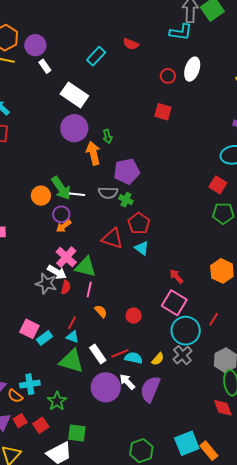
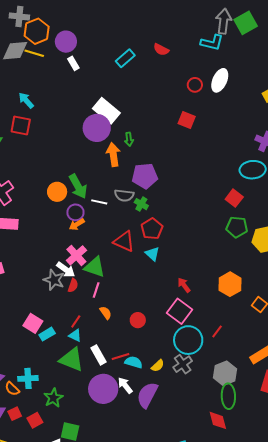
white rectangle: (74, 95) -> (106, 111), moved
white line: (77, 194) -> (99, 202), moved

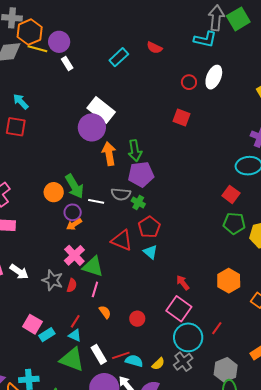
yellow line: (34, 53) -> (37, 49), moved
green arrow: (129, 139) -> (135, 151), moved, size x1.5
white arrow: (66, 270) -> (19, 272), moved

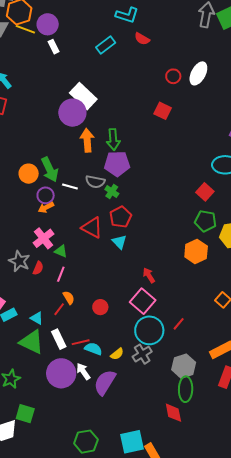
cyan L-shape: (205, 39) -> (127, 15), moved
green triangle: (93, 267) -> (61, 251), size x0.6
orange hexagon: (229, 281) -> (196, 252), moved
red line: (75, 321) -> (59, 309), moved

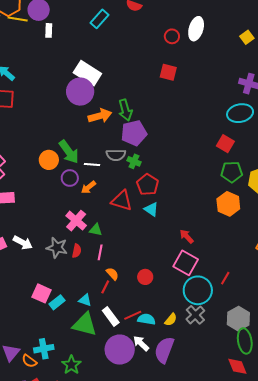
white rectangle: (54, 47) -> (49, 30), turned 40
orange arrow: (87, 140) -> (100, 116), turned 90
orange arrow: (46, 207) -> (88, 187), moved

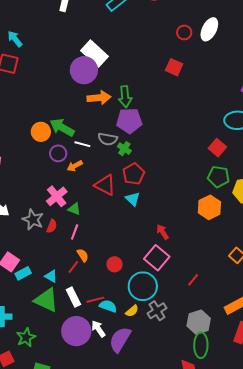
green arrow: (69, 152) -> (62, 127), turned 145
cyan circle: (198, 290) -> (143, 286), moved

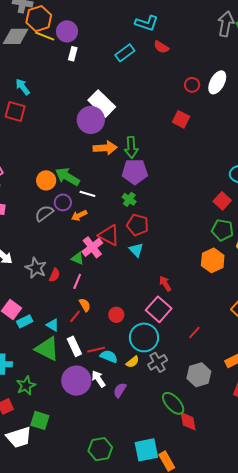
gray semicircle: (108, 139) -> (44, 213), moved, turned 132
red pentagon: (134, 174) -> (138, 225), turned -30
pink cross: (57, 196) -> (92, 247), moved
purple semicircle: (120, 340) -> (120, 390), size x0.6
green ellipse: (201, 345) -> (173, 403), moved, turned -45

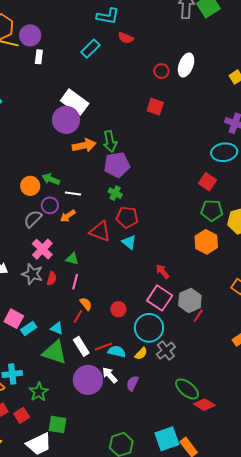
green arrow: (67, 177) -> (51, 179), size x0.7
pink cross: (92, 247) -> (42, 249), moved
gray hexagon: (199, 375) -> (190, 300), moved
red diamond: (188, 421) -> (204, 405), turned -40

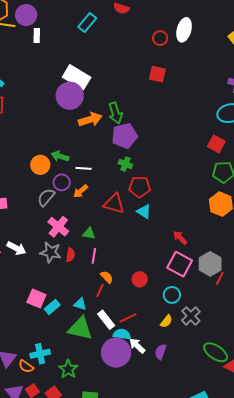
cyan circle: (149, 328) -> (172, 295), size x0.6
cyan semicircle: (117, 351) -> (122, 334), moved

